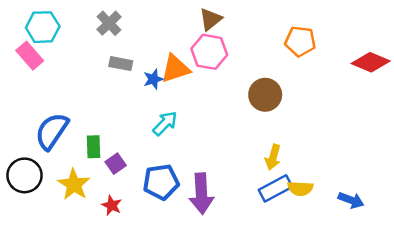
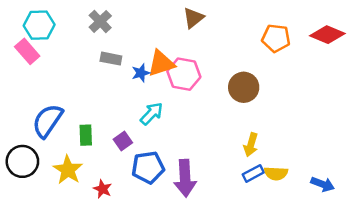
pink hexagon: (209, 52) -> (184, 74), moved
red diamond: (371, 62) -> (327, 35), moved
purple square: (116, 164) -> (123, 141), moved
blue rectangle: (276, 188) -> (253, 173), size x0.7

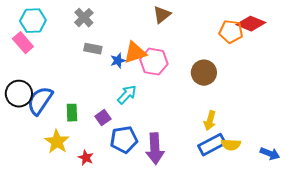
red diamond: (327, 35) -> (251, 24), moved
black circle: (22, 161) -> (19, 94), moved
blue rectangle: (253, 173) -> (212, 145), size x1.5

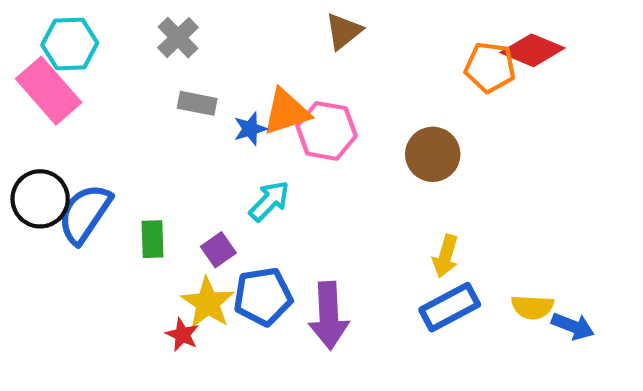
pink rectangle: (23, 43) -> (49, 91), size x1.4
yellow star: (57, 142) -> (208, 303), moved
yellow semicircle: (231, 145) -> (532, 307), moved

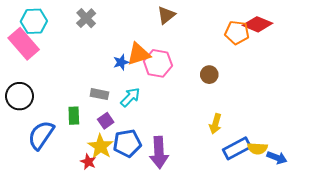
gray rectangle: (197, 103) -> (99, 94), moved
brown circle: (433, 154) -> (209, 75), size x0.7
blue semicircle: (85, 214) -> (41, 135), moved
blue rectangle: (450, 307) -> (237, 148), moved

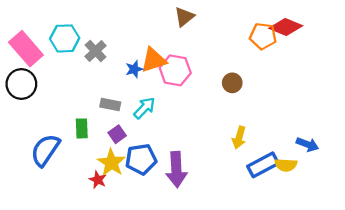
gray cross: (86, 18) -> (95, 51), moved
cyan hexagon: (34, 21) -> (65, 38), moved
black circle: (19, 96) -> (21, 84), moved
blue arrow: (277, 158) -> (307, 144), moved

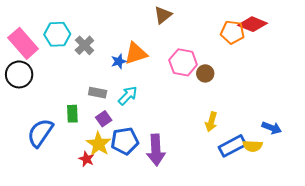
pink hexagon: (175, 70) -> (183, 62), moved

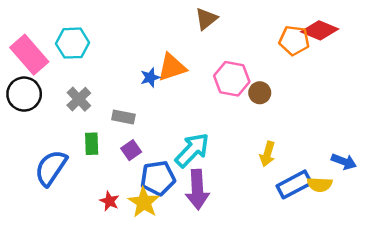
gray cross: (84, 45) -> (79, 99), moved
cyan arrow: (128, 96) -> (192, 150), moved, size x1.4
yellow star: (99, 144) -> (144, 202), moved

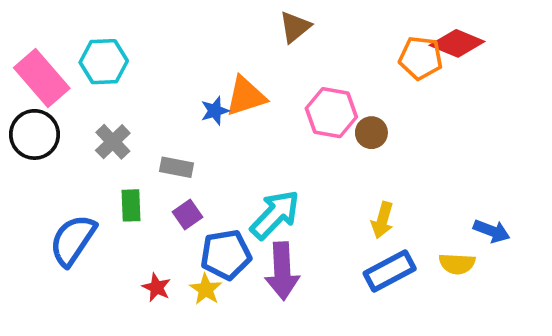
blue rectangle: (294, 184) -> (390, 271), moved
yellow star: (144, 202) -> (206, 289), size x0.7

